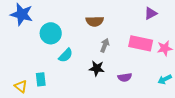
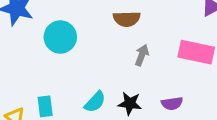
cyan semicircle: (66, 55) -> (95, 102), moved
black star: (97, 68) -> (130, 103), moved

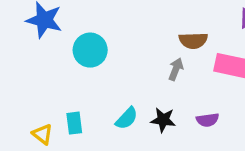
brown semicircle: (127, 19) -> (193, 41), moved

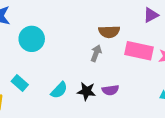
purple semicircle: (208, 120) -> (110, 90), moved
cyan rectangle: (74, 123) -> (20, 83), moved, turned -42

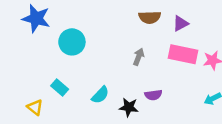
purple triangle: (151, 15) -> (180, 23), moved
brown semicircle: (109, 32) -> (150, 17), moved
black star: (87, 91) -> (129, 107), moved

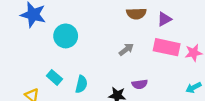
gray arrow: (139, 57) -> (126, 49), turned 32
cyan semicircle: (100, 95) -> (81, 84), moved, turned -30

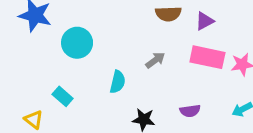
cyan semicircle: (81, 84) -> (118, 82), moved
purple semicircle: (140, 84) -> (190, 111), moved

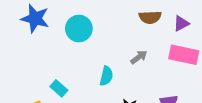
cyan circle: (77, 43) -> (79, 28), moved

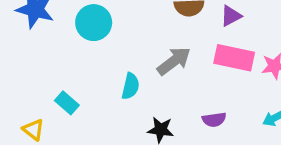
gray arrow: (139, 57) -> (174, 61), size x1.5

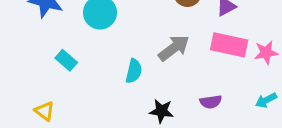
cyan rectangle: (67, 103) -> (66, 60), moved

